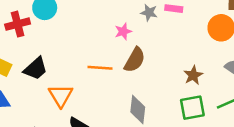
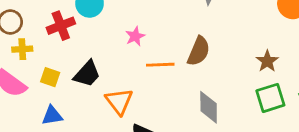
pink star: (123, 31) -> (135, 36), moved

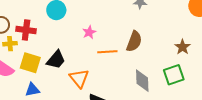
red cross: (61, 26) -> (26, 30), moved, turned 30
yellow square: (50, 77) -> (30, 63), size x1.5
green square: (270, 98) -> (174, 75), moved

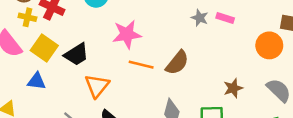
pink star: (89, 32) -> (127, 34), size x1.6

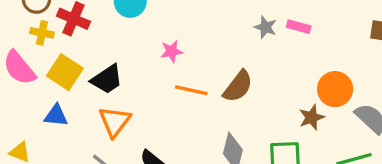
pink star: (127, 34) -> (172, 51), size x0.6
orange circle: (269, 45) -> (335, 89), moved
orange triangle: (97, 86) -> (115, 122), moved

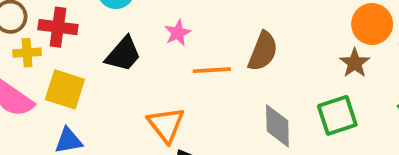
black trapezoid: (107, 79) -> (123, 54), moved
orange triangle: (115, 122) -> (166, 125), moved

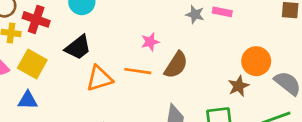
pink star: (178, 33) -> (150, 42), moved
orange triangle: (166, 125) -> (99, 78), moved, turned 40

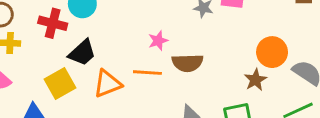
red cross: (36, 19) -> (53, 23), moved
yellow square: (32, 64) -> (60, 83), moved, turned 36
brown semicircle: (176, 65) -> (187, 63), turned 60

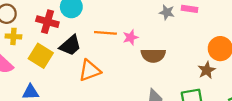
orange line: (147, 73) -> (105, 33), moved
yellow square: (60, 83) -> (41, 56), moved, turned -30

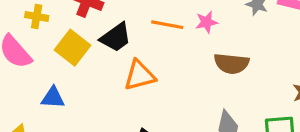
pink star: (130, 37) -> (206, 22), moved

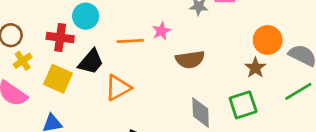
yellow cross: (37, 16) -> (23, 61), turned -30

